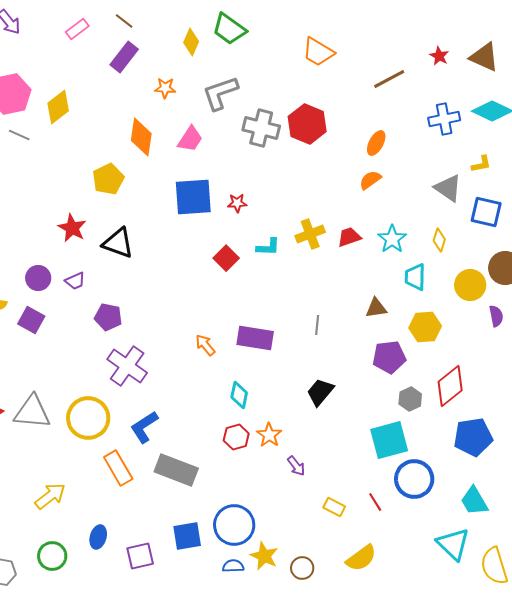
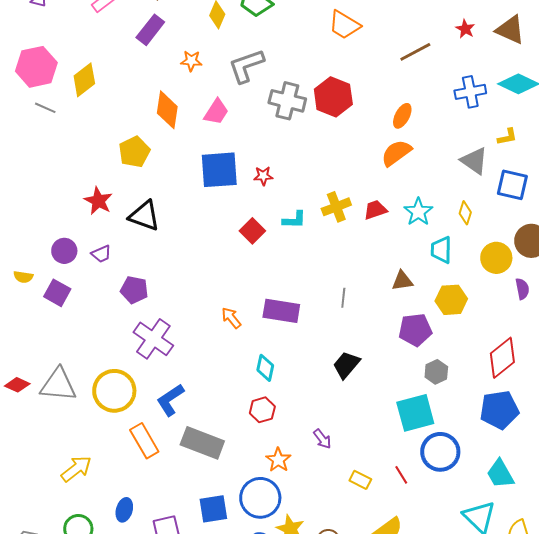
orange semicircle: (370, 180) -> (396, 153), size x1.4
red diamond: (450, 386) -> (502, 358), moved
orange star: (269, 435) -> (278, 460), moved

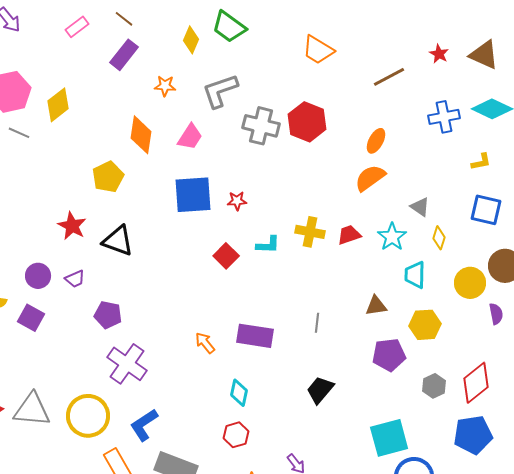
gray triangle: (474, 161) -> (420, 207), moved, size x0.7
yellow cross: (336, 207) -> (310, 232), turned 32
gray hexagon: (436, 372) -> (434, 386), moved

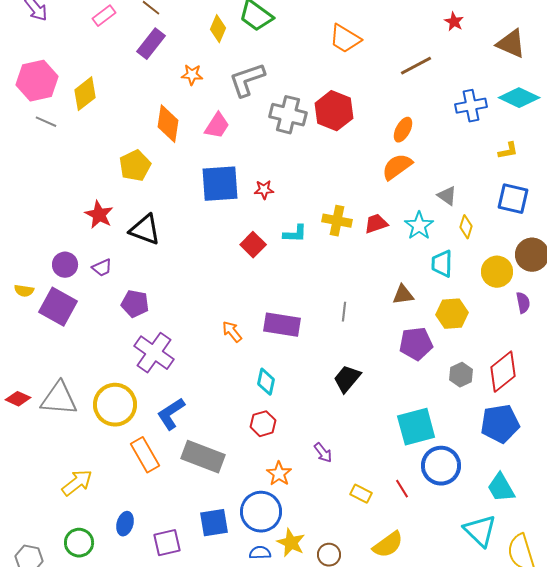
red star: (439, 54) -> (454, 22), moved
purple square: (31, 318) -> (58, 307), size x1.4

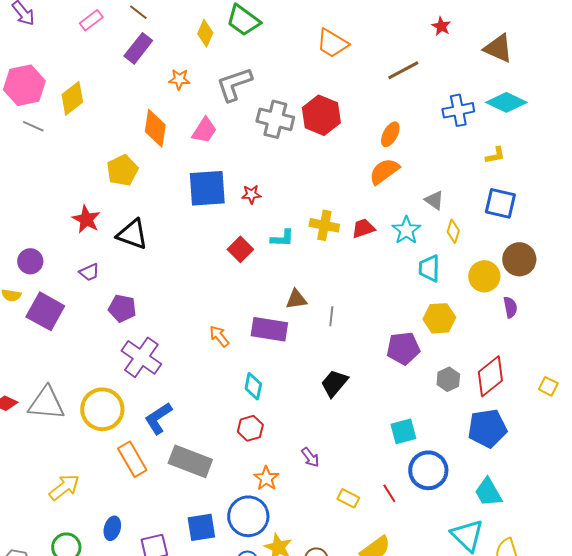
purple circle: (65, 265) -> (30, 261), moved
brown triangle: (403, 295) -> (296, 299), moved
cyan square: (416, 427) -> (403, 431), size x0.7

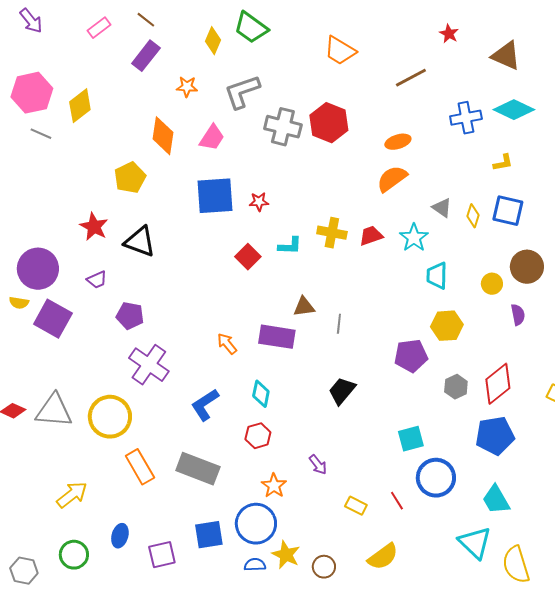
orange ellipse: (390, 134) -> (398, 142), turned 45
yellow diamond: (453, 231) -> (473, 216), moved
purple circle: (30, 261) -> (38, 269), size x1.6
yellow circle: (484, 276) -> (492, 284), size x0.7
blue L-shape: (158, 418) -> (205, 405), moved

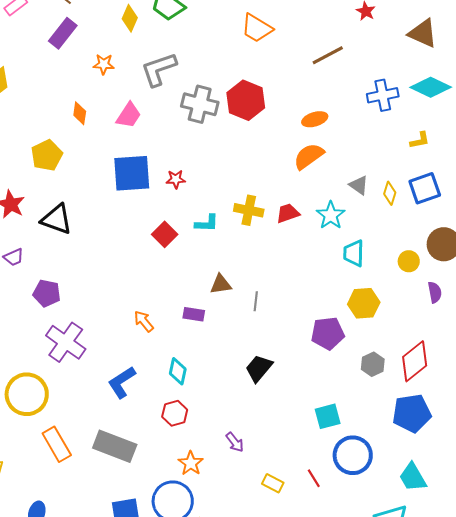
orange diamond: (163, 136) -> (80, 113), size x0.6
blue square: (508, 211) -> (425, 188), turned -32
purple rectangle: (277, 337) -> (194, 314), size x0.6

